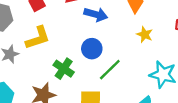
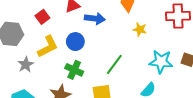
blue circle: (92, 49) -> (75, 42), moved

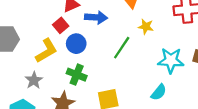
red square: (42, 17) -> (61, 25), moved
green line: (114, 64) -> (122, 48), moved
gray star: (26, 65) -> (34, 80), moved

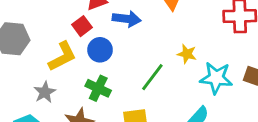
yellow star: (146, 27) -> (187, 54), moved
green line: (122, 48) -> (152, 77), moved

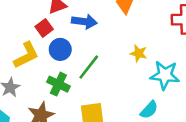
green line: (152, 77) -> (89, 67), moved

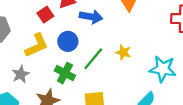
red square: (44, 28) -> (45, 15), moved
yellow star: (139, 53) -> (123, 52), moved

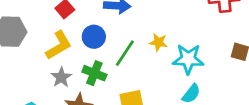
cyan star: (163, 69) -> (188, 59), moved
gray star: (21, 74) -> (61, 77), moved

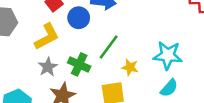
blue circle: (94, 37) -> (79, 18), moved
yellow star: (158, 42) -> (130, 67), moved

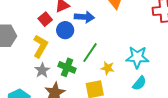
yellow L-shape: (47, 37) -> (40, 46), turned -30

